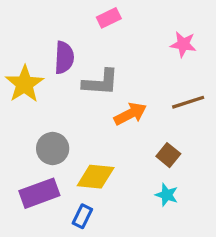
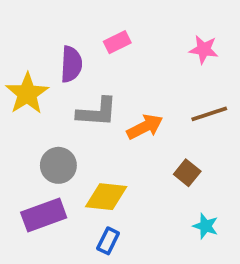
pink rectangle: (109, 18) -> (117, 42), moved
gray L-shape: (101, 82) -> (97, 112), moved
cyan star: (167, 195) -> (206, 226), moved
blue rectangle: (82, 216) -> (108, 241), moved

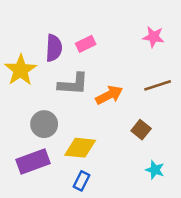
pink rectangle: (117, 42) -> (86, 44), moved

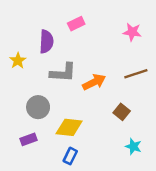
pink rectangle: (86, 44) -> (76, 24), moved
yellow star: (21, 70) -> (18, 61), size x0.6
purple rectangle: (33, 161) -> (29, 139), size x0.6

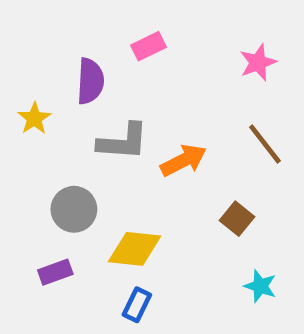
pink star: (132, 32) -> (258, 62), turned -30
brown line: (136, 74) -> (265, 144), turned 70

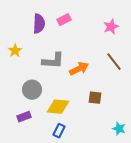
purple semicircle: (90, 81) -> (39, 24), moved
brown square: (237, 219) -> (95, 98), moved, turned -32
cyan star: (260, 286) -> (119, 129), moved

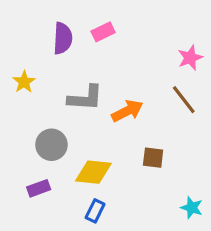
pink star: (111, 27) -> (190, 58), moved

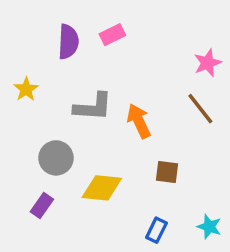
orange arrow: (127, 111) -> (139, 121), turned -88
purple rectangle: (39, 188) -> (42, 206), turned -35
blue rectangle: (95, 211) -> (156, 230), moved

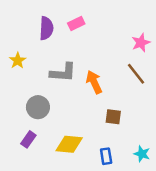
yellow diamond: (102, 188) -> (69, 144), moved
blue rectangle: (156, 230) -> (106, 156), turned -35

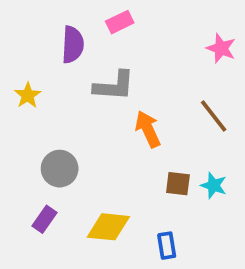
pink rectangle: (76, 23) -> (120, 22), moved
pink star: (141, 43) -> (221, 48), moved, turned -30
gray L-shape: (63, 73) -> (114, 86), moved
cyan star: (142, 154) -> (214, 185), moved

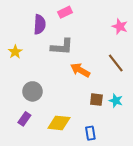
orange arrow: (148, 129) -> (80, 70), turned -36

